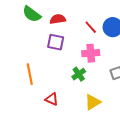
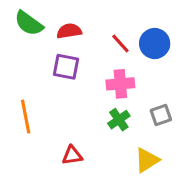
green cross: (79, 74) -> (119, 120), moved
red triangle: (52, 99) -> (72, 155), moved, turned -32
yellow triangle: (93, 102) -> (147, 160), moved

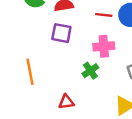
red line: (120, 44) -> (104, 15), turned -42
green cross: (119, 120) -> (90, 71), moved

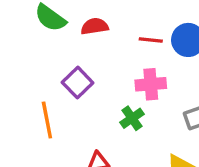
purple square: (61, 33) -> (78, 83), moved, turned 35

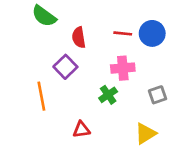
red semicircle: (95, 26) -> (79, 37), moved, turned -90

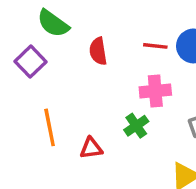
purple square: (65, 67) -> (31, 62), moved
red triangle: (81, 130) -> (91, 148), moved

